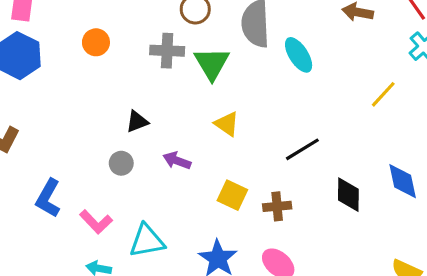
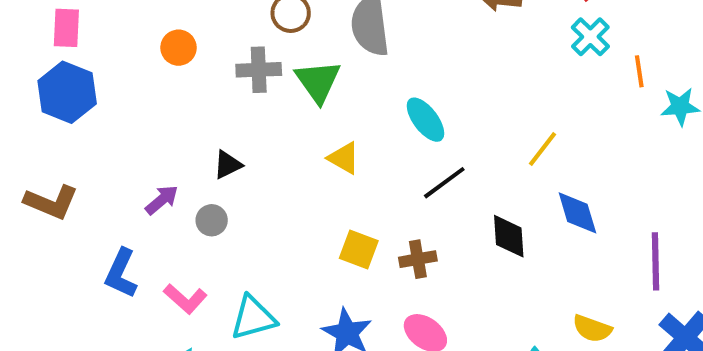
orange circle: (96, 42) -> (179, 48), moved
cyan ellipse: (299, 55) -> (425, 120), moved
yellow line: (383, 94) -> (542, 149), moved
purple arrow: (177, 161) -> (162, 200), moved, turned 124

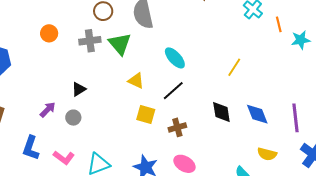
black line: (444, 183) -> (173, 91), moved
blue diamond: (577, 213) -> (257, 114), moved
yellow square: (359, 249) -> (146, 115), moved

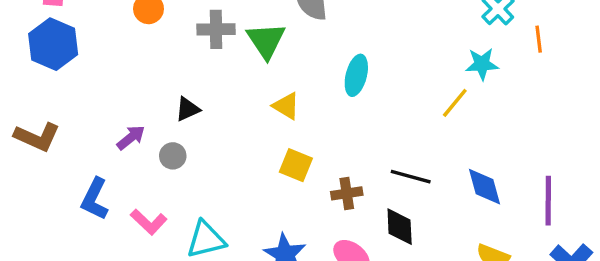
cyan star: (301, 40) -> (482, 64), moved
cyan ellipse: (175, 58) -> (356, 75), turned 50
black line: (173, 91) -> (411, 177), moved, turned 50
black diamond: (221, 112) -> (400, 227), moved

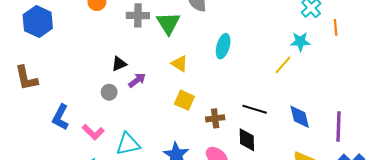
brown L-shape: (37, 137) -> (26, 78), turned 52
purple arrow: (131, 137) -> (137, 80), moved

